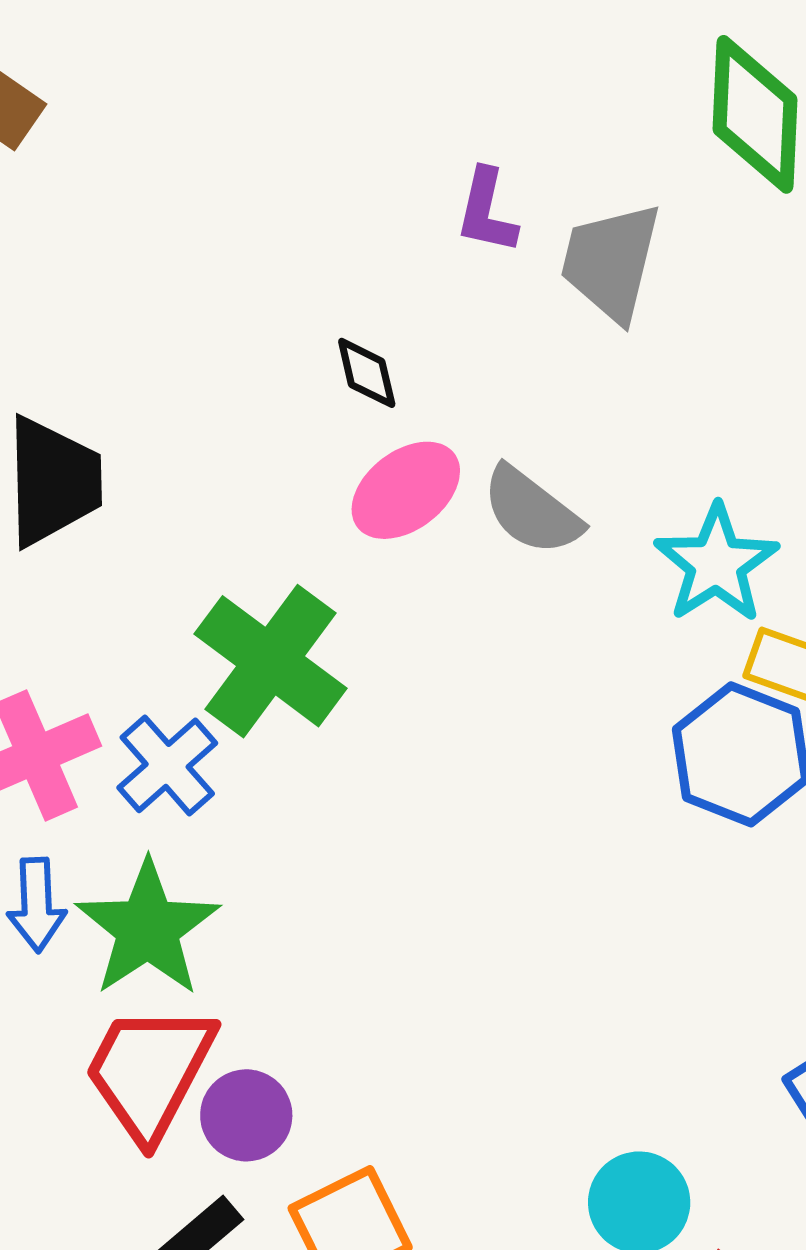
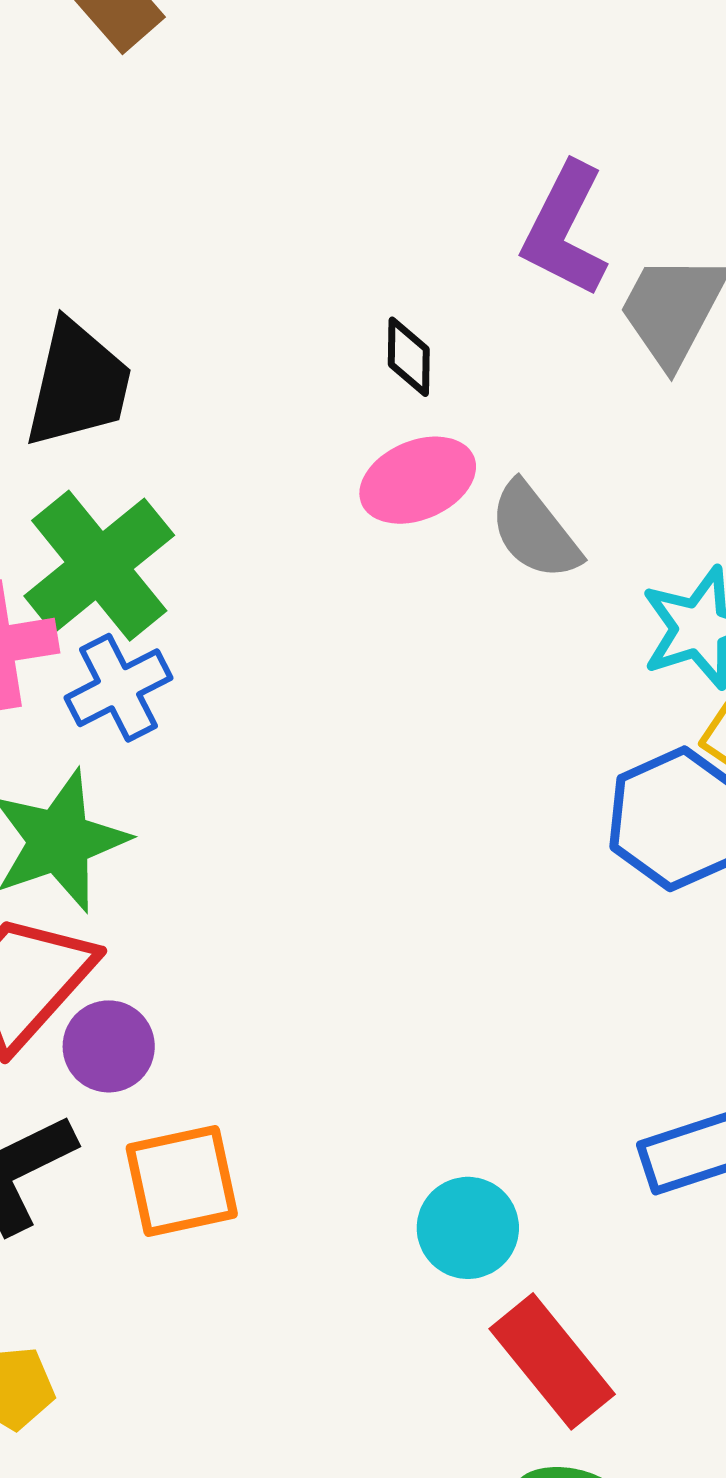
purple L-shape: (487, 211) -> (565, 230), size x1.5
green cross: (270, 661) -> (99, 566), moved

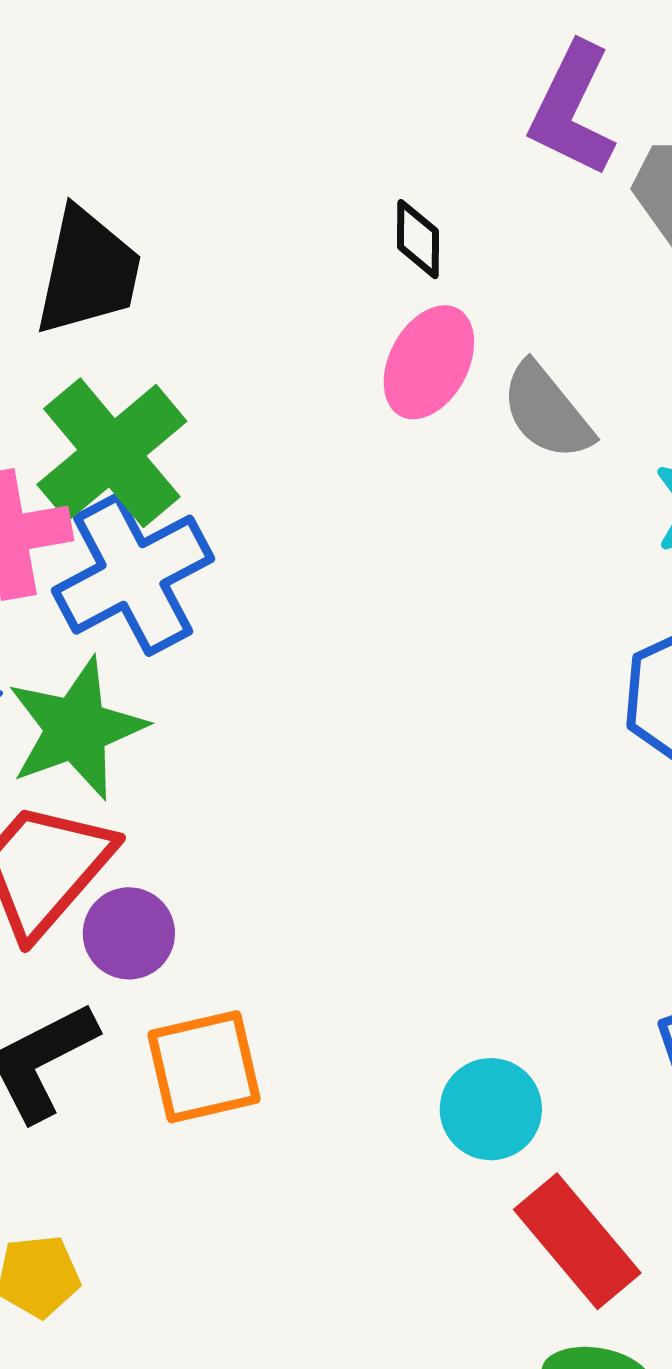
pink ellipse: (418, 480) -> (429, 362), turned -38
blue cross: (119, 688) -> (133, 575), size x1.5

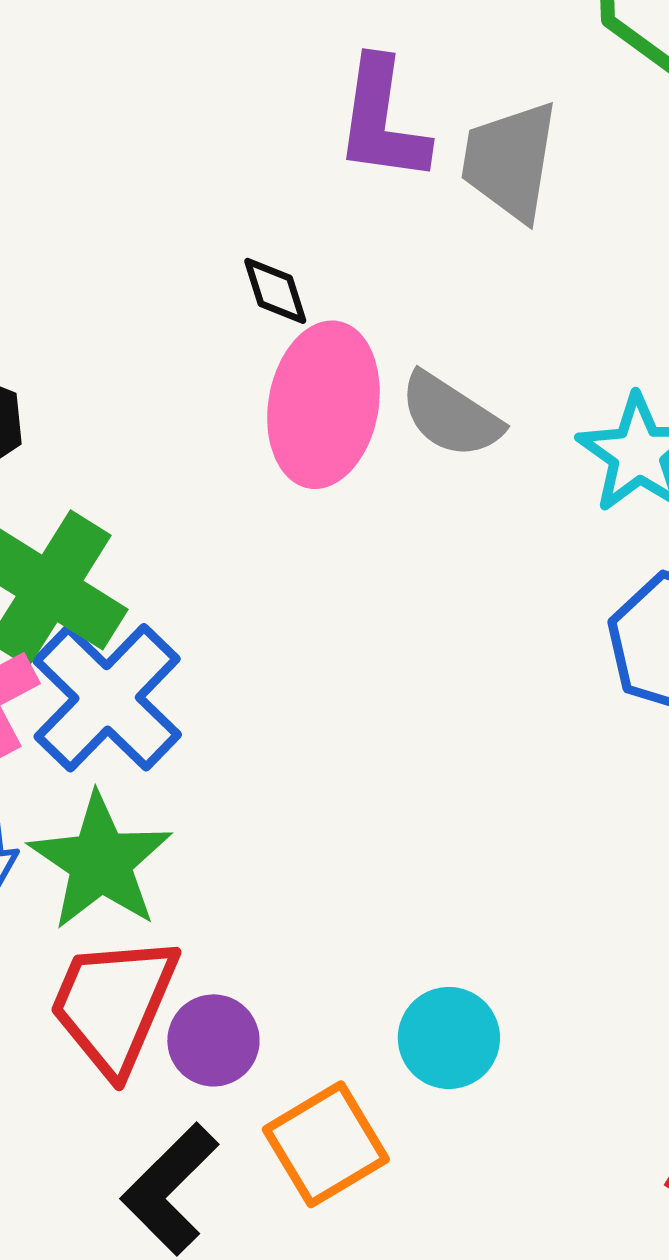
pink ellipse: (429, 362) -> (323, 405), size x1.4
cyan circle: (491, 1109) -> (449, 1038), moved

